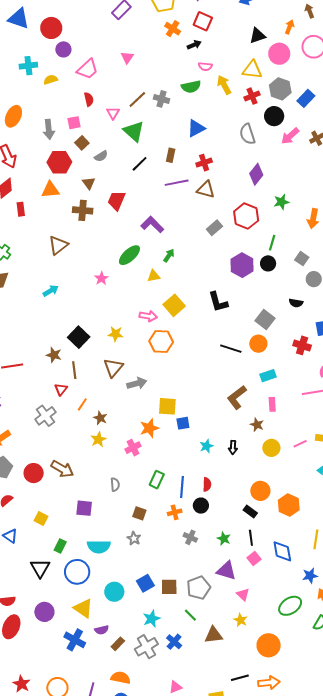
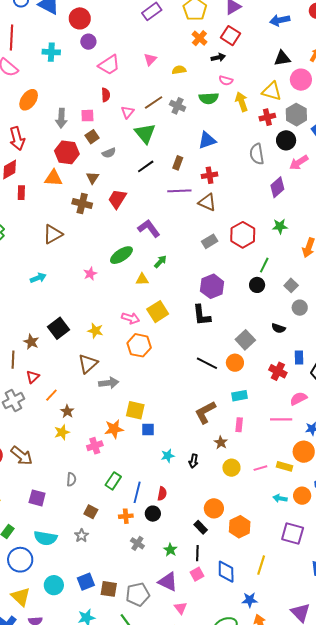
yellow semicircle: (51, 80) -> (179, 70), moved
purple diamond: (256, 174) -> (277, 187), moved
purple hexagon: (242, 265) -> (212, 286), moved
brown line: (74, 370) -> (13, 360), moved

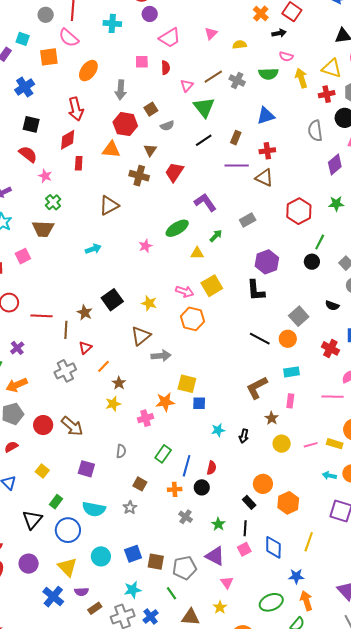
pink square: (87, 116) -> (142, 62), moved
gray rectangle: (210, 241) -> (248, 220), moved

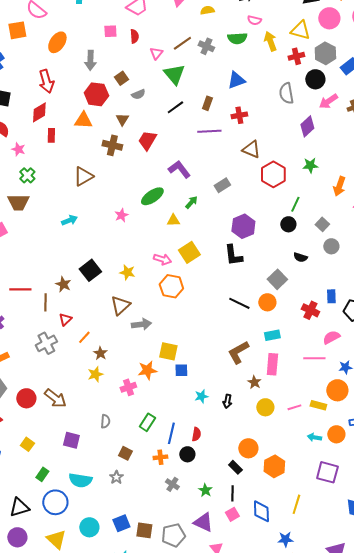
brown triangle: (264, 178) -> (251, 149), moved
black semicircle: (332, 306) -> (300, 257), moved
pink rectangle: (290, 401) -> (272, 364), size x1.5
black triangle: (32, 520) -> (19, 507), moved, turned 35

